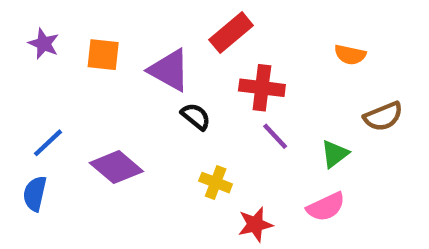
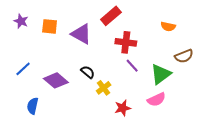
black semicircle: (196, 116) -> (88, 72), moved
green triangle: (335, 154) -> (161, 74), size x1.5
yellow cross: (216, 183) -> (104, 88), turned 32
blue semicircle: (35, 194) -> (33, 106), moved

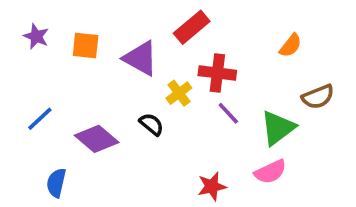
orange semicircle: (168, 26) -> (291, 46), turned -64
yellow cross: (104, 88) -> (179, 93), moved

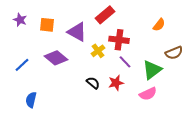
black semicircle: (151, 124) -> (93, 83), moved
purple diamond: (97, 139) -> (56, 58), moved
red star: (212, 186) -> (116, 83), moved

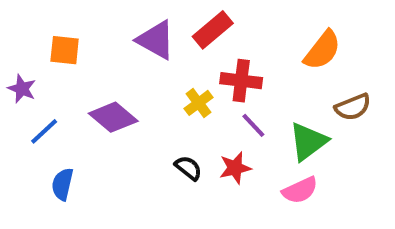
purple star: (20, 20) -> (22, 89), moved
orange square: (47, 25) -> (65, 50), moved
orange semicircle: (159, 25) -> (322, 50), size x1.5
purple triangle: (77, 32) -> (156, 40), moved
blue semicircle: (31, 100) -> (62, 184), moved

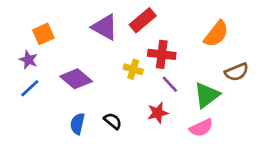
orange square: (65, 50) -> (43, 34), turned -30
purple star: (22, 89) -> (28, 60), moved
yellow cross: (199, 103) -> (133, 69), turned -36
black semicircle: (188, 168) -> (113, 121), moved
blue semicircle: (62, 184) -> (77, 124), moved

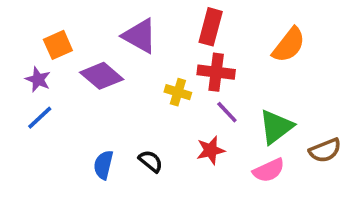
red rectangle: (143, 20) -> (211, 27), moved, turned -35
brown semicircle: (237, 72) -> (325, 150), moved
purple diamond: (76, 79) -> (102, 76), moved

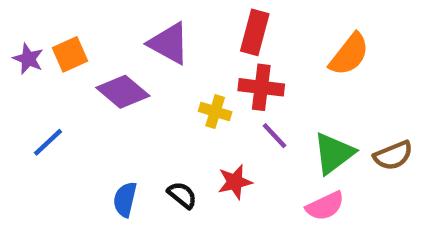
purple star: (38, 79) -> (28, 59), moved
red star: (211, 150) -> (235, 182), moved
brown semicircle: (325, 150) -> (393, 155), moved

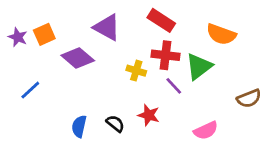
red rectangle: (255, 32) -> (161, 20), turned -72
orange semicircle: (349, 54) -> (221, 34), turned 72
green triangle: (334, 153) -> (199, 66), moved
red star: (235, 182) -> (149, 115), turned 30

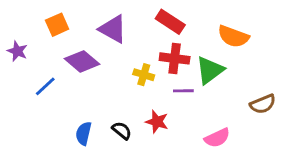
orange square: (44, 34) -> (57, 25), moved
purple star: (18, 37) -> (17, 51), moved
purple line: (174, 86) -> (183, 91), turned -48
blue line: (30, 90) -> (45, 86), moved

